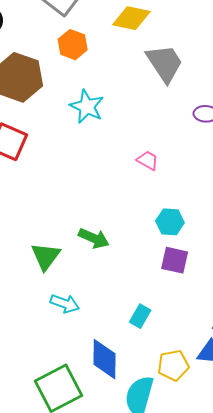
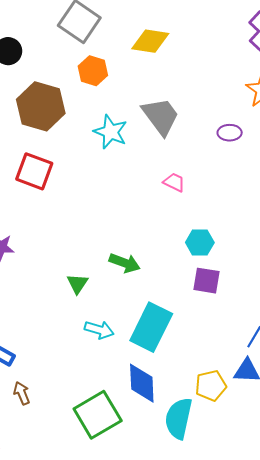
gray trapezoid: (165, 63) -> (161, 116), moved
green triangle: (46, 256) -> (77, 284), size x0.7
cyan rectangle: (140, 316) -> (151, 327), moved, size x2.0

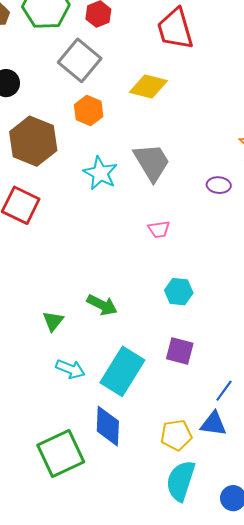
pink trapezoid: (174, 182) -> (159, 229), turned 140
purple square: (207, 281) -> (180, 351), moved
cyan semicircle: (179, 418) -> (181, 481), moved

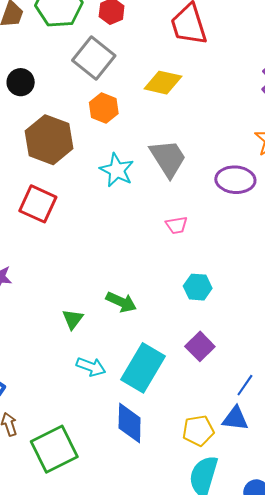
purple ellipse: (219, 185) -> (235, 180), size x1.6
purple square: (180, 351) -> (200, 346), turned 32
green square: (61, 454) -> (54, 449), moved

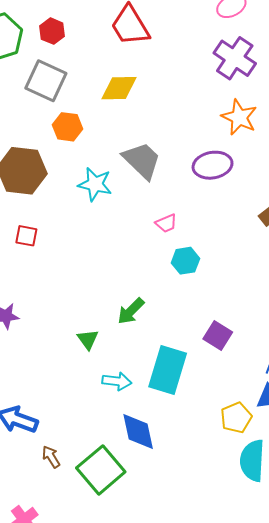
red square: (38, 204) -> (26, 236), size x0.6
cyan hexagon: (198, 287) -> (185, 261), moved
green arrow: (121, 302) -> (131, 311), turned 124
blue diamond: (130, 423) -> (138, 431), moved

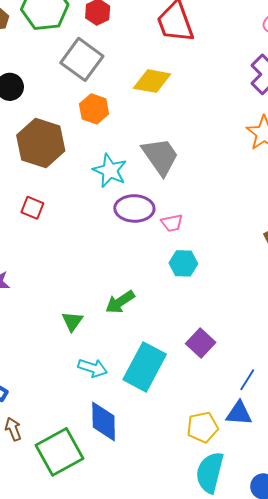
purple ellipse: (213, 165) -> (134, 208), moved

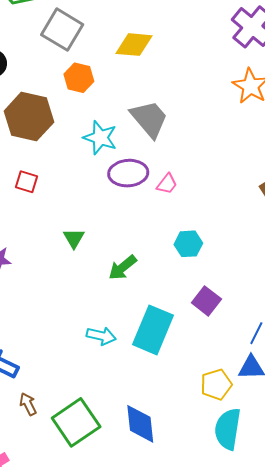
pink trapezoid: (172, 223) -> (167, 184), turned -35
cyan hexagon: (183, 263) -> (188, 244), moved
green triangle: (72, 321) -> (74, 238), moved
blue diamond: (104, 421) -> (140, 424), moved

